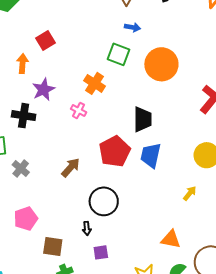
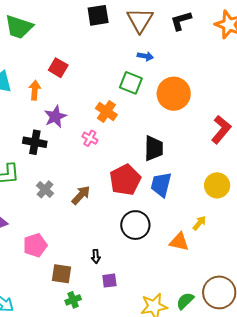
red square: (45, 41) -> (58, 68), turned -30
gray cross: (21, 169) -> (45, 189), moved
black circle: (104, 201) -> (135, 225), moved
orange triangle: (171, 239) -> (179, 242), moved

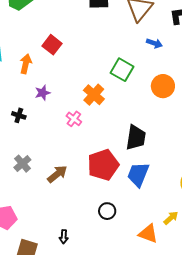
blue arrow: (145, 56) -> (154, 43), moved
orange circle: (174, 94) -> (163, 86), size x0.7
purple star: (55, 117) -> (43, 93), size x0.7
black cross: (35, 142) -> (19, 115), size x0.6
black circle: (135, 225) -> (107, 211), size x0.6

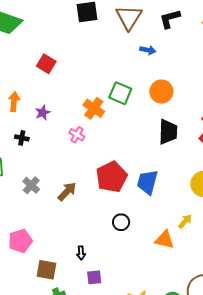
orange arrow: (26, 64) -> (14, 102), moved
green square: (122, 70) -> (120, 93), moved
black trapezoid: (136, 138) -> (168, 132), moved

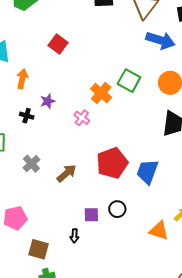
blue arrow: (148, 50) -> (160, 40), size x1.8
purple star: (43, 113) -> (48, 101), moved
purple square: (94, 277) -> (91, 215), moved

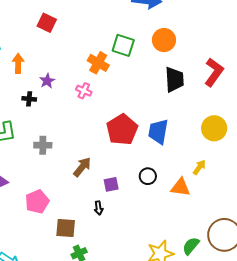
gray cross: (31, 164) -> (43, 145), turned -36
brown arrow: (66, 173) -> (82, 167), moved
black circle: (117, 209) -> (148, 176), moved

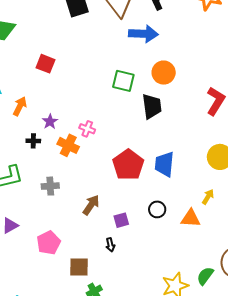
orange arrow: (18, 63) -> (20, 106), turned 30
orange cross: (98, 63) -> (68, 145), moved
black trapezoid: (174, 79) -> (152, 106), moved

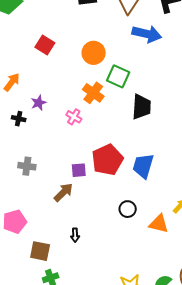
orange circle: (164, 73) -> (94, 53), moved
orange cross: (68, 145) -> (93, 93), moved
purple square: (121, 220) -> (79, 170), moved

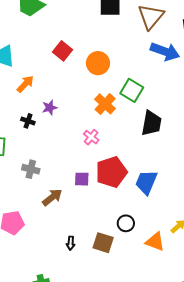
orange circle: (94, 53) -> (98, 63), moved
pink cross: (74, 117) -> (91, 137), moved
brown arrow: (63, 192) -> (52, 197), moved
brown square: (40, 251) -> (103, 243), moved

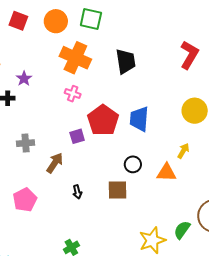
green square: (132, 90) -> (91, 19), moved
orange cross: (105, 104) -> (75, 58), size x1.4
black arrow: (71, 243) -> (77, 192), moved

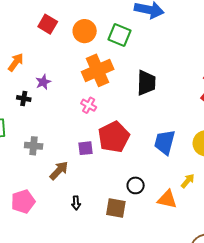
orange cross: (75, 58) -> (98, 70), turned 32
blue trapezoid: (139, 119) -> (165, 142), moved

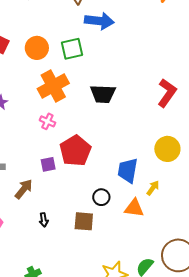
green square: (119, 35) -> (72, 49), turned -30
black trapezoid: (146, 83) -> (103, 94), turned 96
blue trapezoid: (165, 142) -> (128, 170), moved

